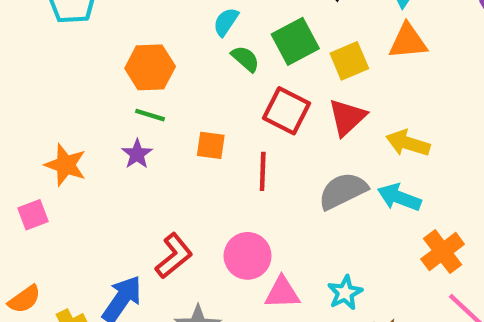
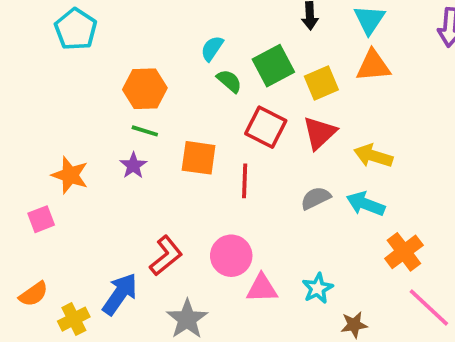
orange square: (211, 145) -> (199, 158), size x1.4
gray semicircle: (343, 191) -> (316, 198), size x0.7

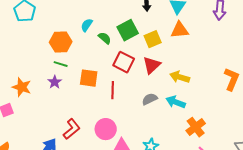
cyan semicircle: (212, 48) -> (87, 25), moved

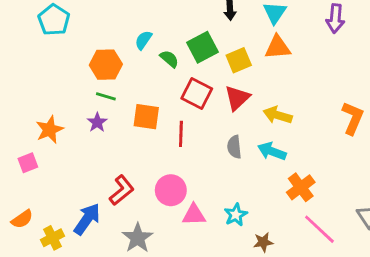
orange star: (22, 87) -> (50, 130), turned 30
gray semicircle: (150, 99) -> (234, 147), turned -70

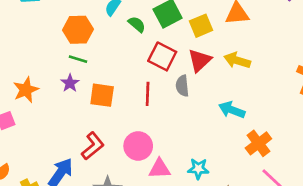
yellow arrow: (278, 115) -> (237, 60), moved
orange square: (146, 117) -> (102, 95), moved
gray semicircle: (234, 147) -> (182, 86), moved
cyan star: (236, 215) -> (198, 169), turned 30

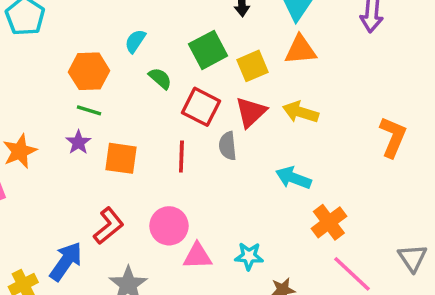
green semicircle: (137, 24) -> (160, 78), moved

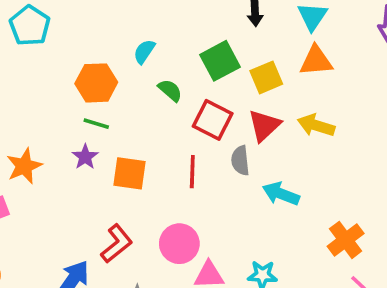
cyan arrow: (293, 178) -> (281, 194), moved

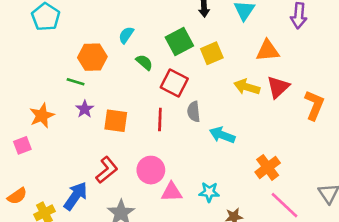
orange triangle: (316, 61) -> (268, 51), moved
green line: (96, 124) -> (76, 82), moved
red triangle: (264, 125) -> (278, 87), moved

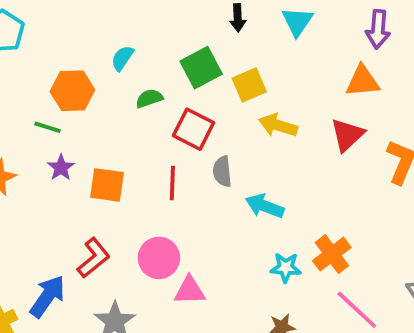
orange triangle: (268, 51) -> (363, 81), moved
green semicircle: (144, 62) -> (149, 98), turned -60
yellow arrow: (247, 87) -> (278, 125), moved
cyan star: (209, 192) -> (286, 268), moved

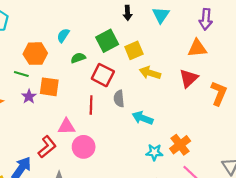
orange square: (107, 185) -> (49, 87), moved
pink triangle: (190, 291) -> (66, 127), moved

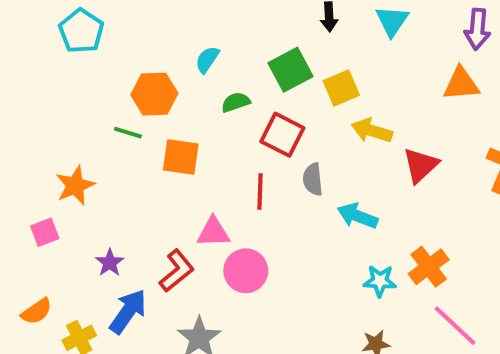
red triangle: (189, 78) -> (420, 165), moved
purple star: (29, 96) -> (110, 263), moved

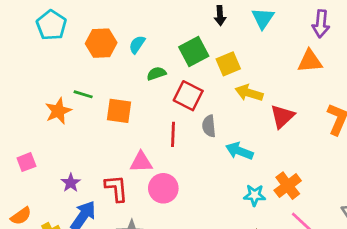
orange hexagon: (154, 94) -> (101, 43), moved
orange star: (75, 185) -> (58, 111), moved
red L-shape: (177, 271) -> (116, 188), turned -56

